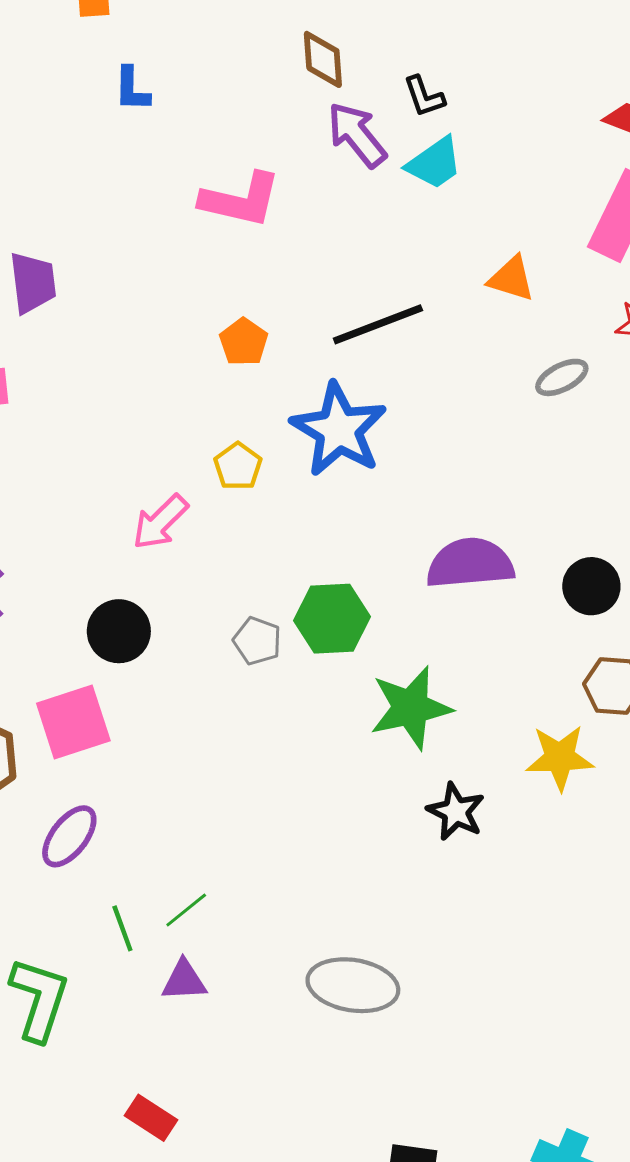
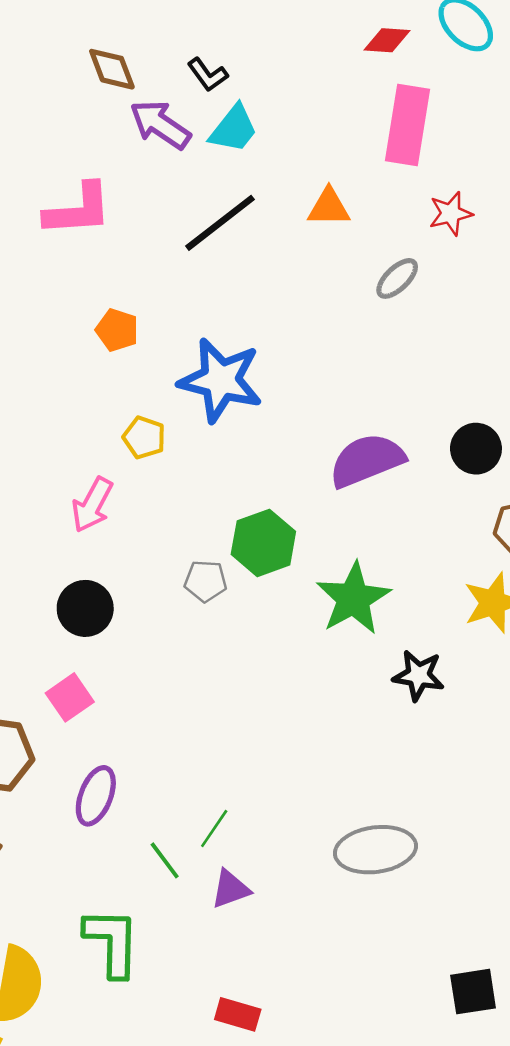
black line: (378, 324) -> (220, 223), moved
pink square: (73, 722) -> (70, 697), size x0.7

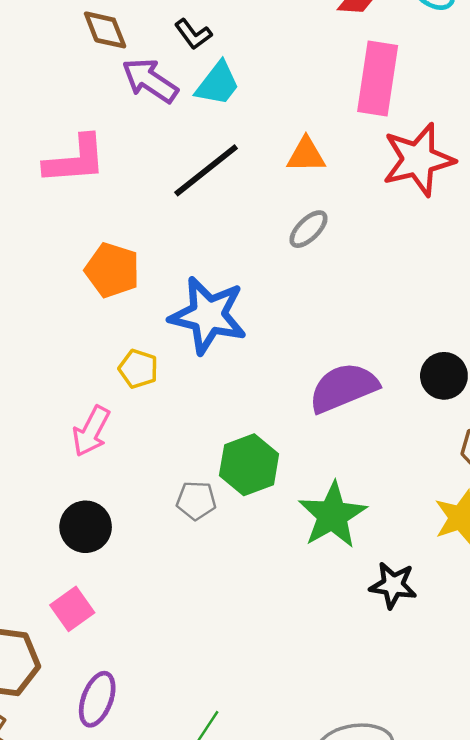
red star: (451, 214) -> (418, 160), size x1.8
gray ellipse: (397, 278) -> (308, 229), moved
orange pentagon: (117, 330) -> (112, 270), size x1.4

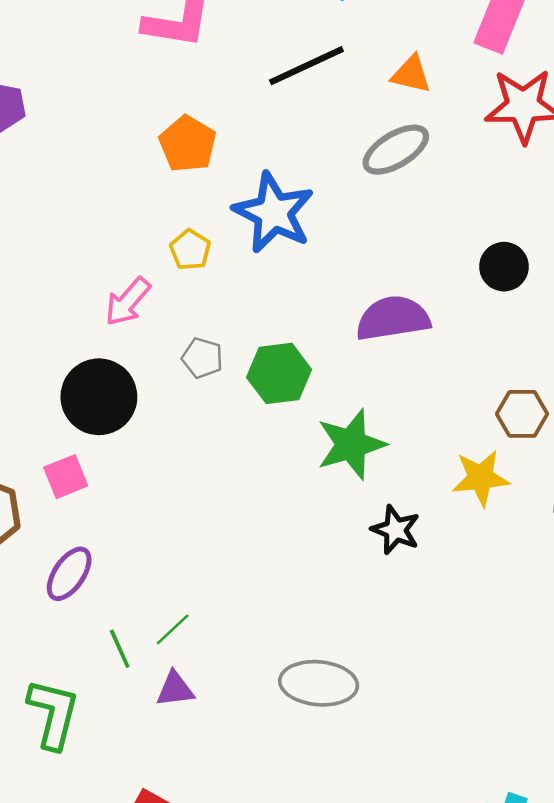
gray ellipse: (308, 229) -> (396, 150), size x1.5
black circle: (444, 376) -> (504, 267), moved
gray pentagon: (196, 500) -> (202, 358), moved
black circle: (86, 527) -> (99, 397), size x1.4

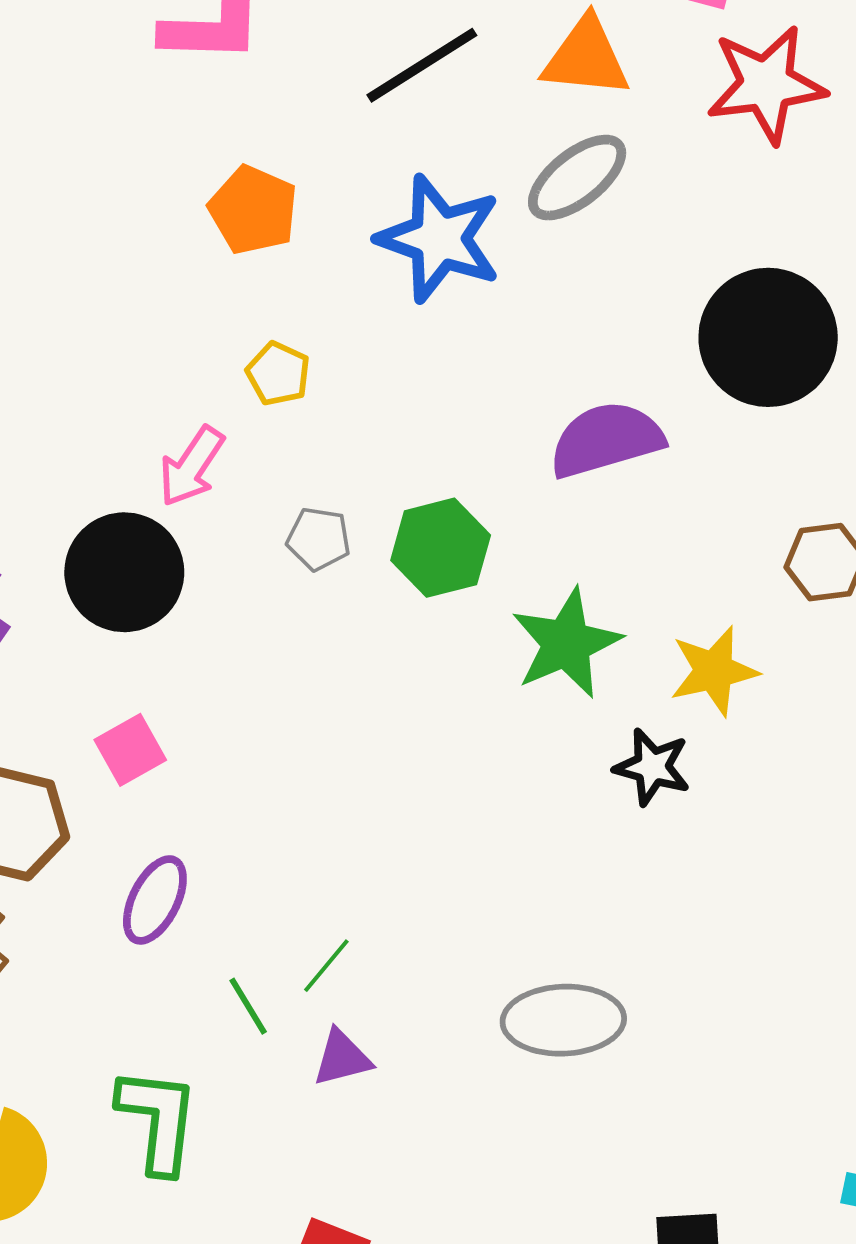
orange triangle: (411, 74) -> (586, 58), size x1.4
blue star: (274, 213) -> (439, 239), moved
black circle: (504, 267) -> (768, 337), size x1.8
black circle: (99, 397) -> (124, 572), moved
yellow star: (481, 478) -> (714, 671), moved

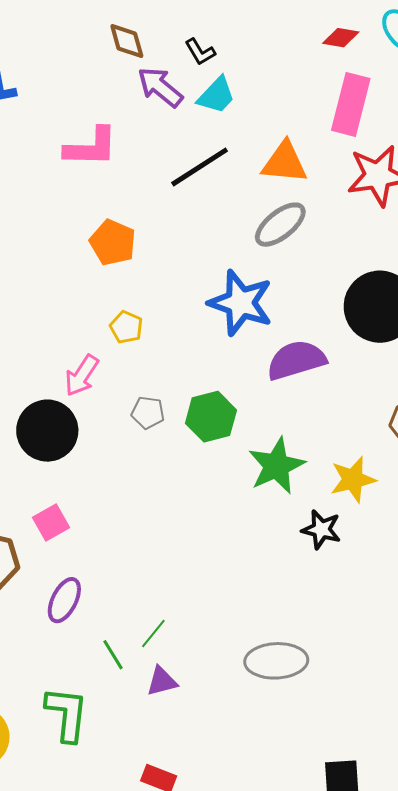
blue star: (439, 239) -> (241, 303), moved

